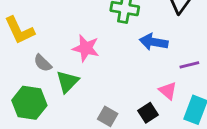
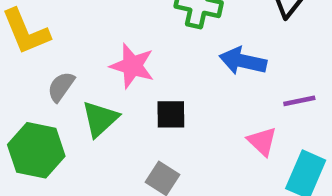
gray semicircle: (43, 63) -> (61, 87), turned 78
black square: (148, 113) -> (171, 114), moved, turned 30

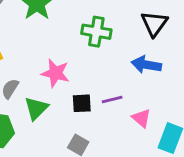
blue arrow: (243, 61) -> (146, 65), moved
purple line: (299, 101) -> (112, 100), moved

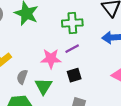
purple line: (112, 100) -> (72, 49), moved

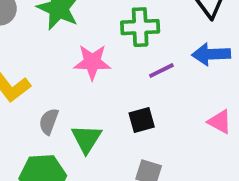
purple line: (72, 49) -> (161, 71), moved
pink star: (51, 59) -> (92, 62), moved

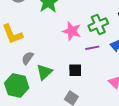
green cross: (140, 27) -> (98, 25), moved, turned -36
pink star: (92, 62) -> (72, 31), moved

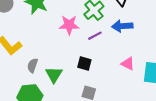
black square: (75, 70) -> (84, 64), turned 32

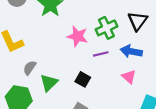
pink triangle: (128, 64) -> (129, 77), moved

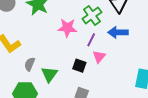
purple line: (101, 54) -> (91, 40), turned -40
pink triangle: (129, 77) -> (99, 57), moved, turned 40

